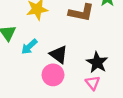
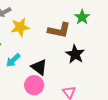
black star: (97, 62) -> (75, 54), moved

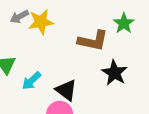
yellow star: (20, 27) -> (41, 22), moved

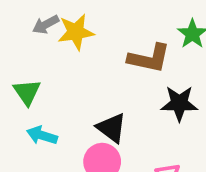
black star: (114, 73) -> (179, 103), turned -30
cyan arrow: (31, 81) -> (42, 135), moved, turned 60

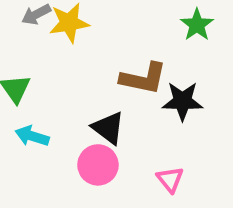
brown L-shape: (149, 58) -> (143, 78), moved

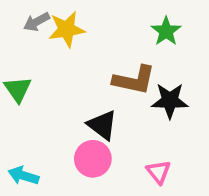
green star: (197, 25) -> (166, 31), moved
cyan arrow: (32, 136) -> (23, 176), moved

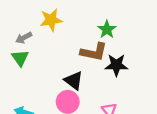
gray arrow: (37, 22) -> (24, 38), moved
green star: (166, 31) -> (107, 29), moved

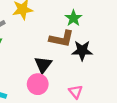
black triangle: (74, 80) -> (43, 65), turned 30

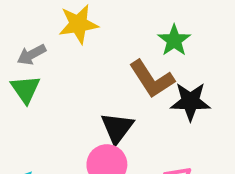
brown L-shape: (62, 39) -> (152, 79), turned 45

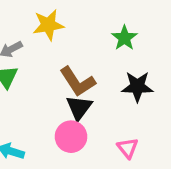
brown L-shape: (152, 79) -> (77, 82), moved

